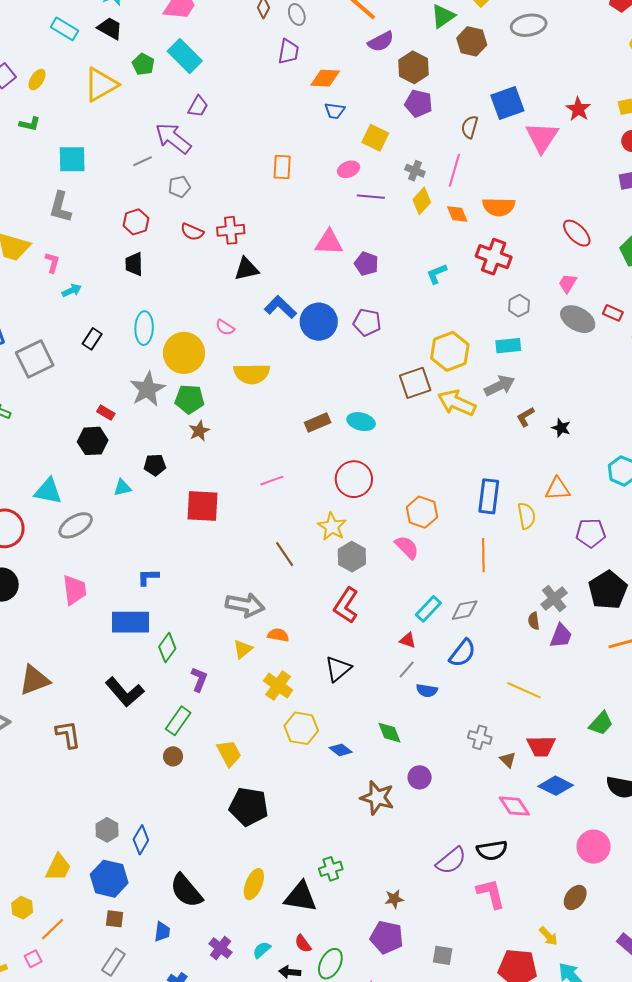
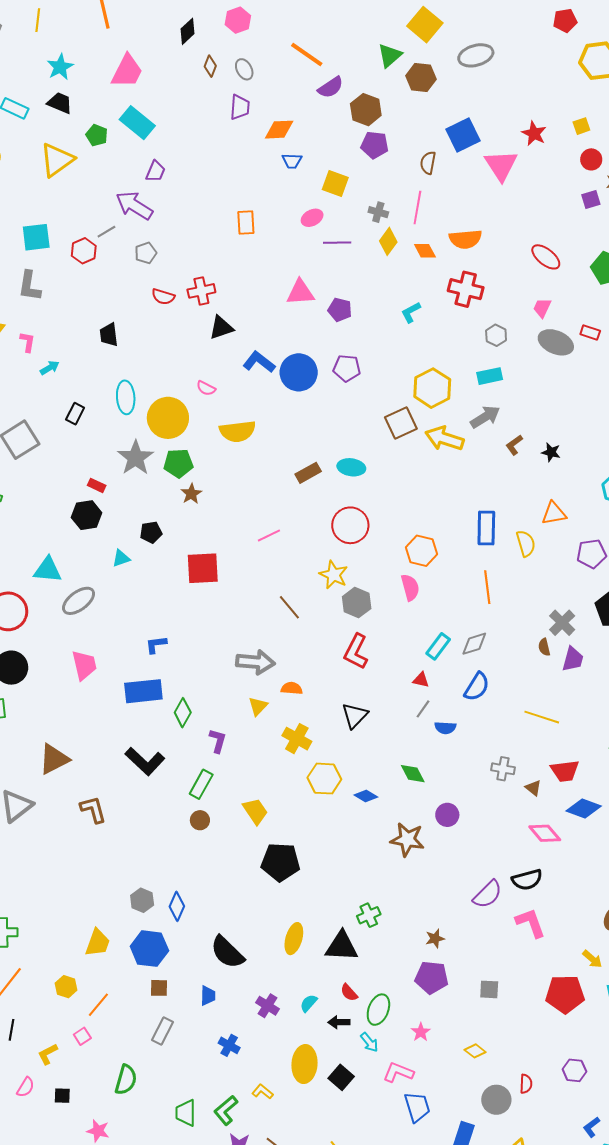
red hexagon: (136, 222) -> (84, 251), moved
pink semicircle: (407, 547) -> (410, 587), turned 36

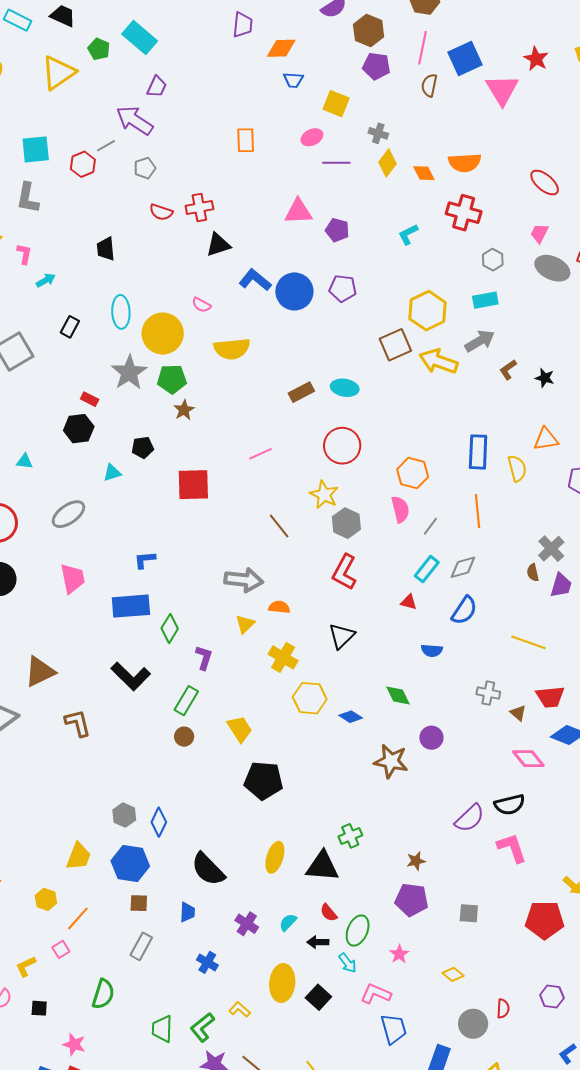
pink line: (417, 207) -> (423, 48), moved
cyan triangle: (48, 570) -> (25, 461), moved, size x0.6
gray line: (423, 709) -> (430, 526), moved

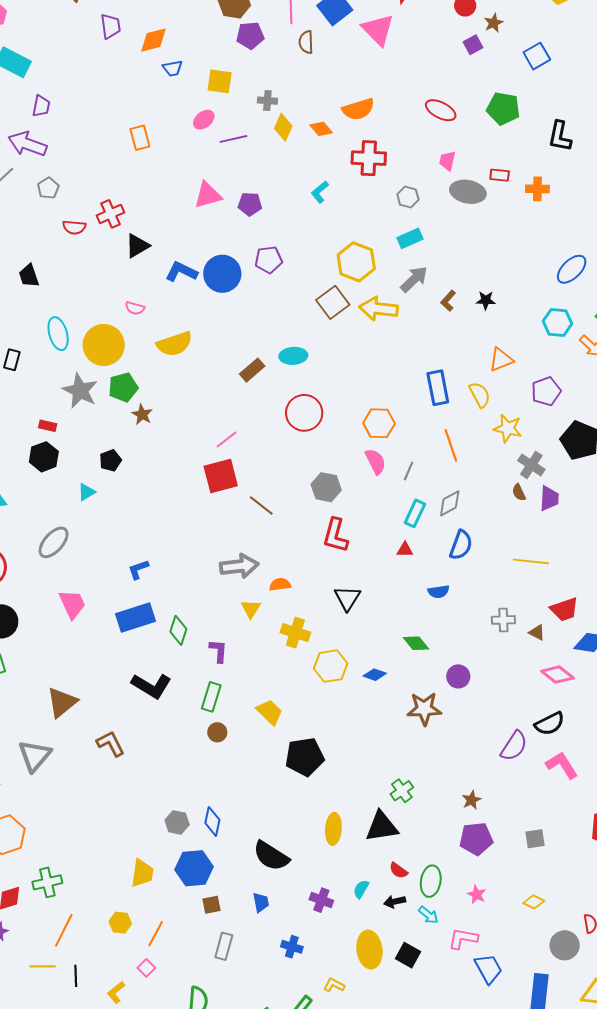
red square: (193, 485) -> (221, 476), moved
yellow star: (324, 495) -> (508, 428), moved

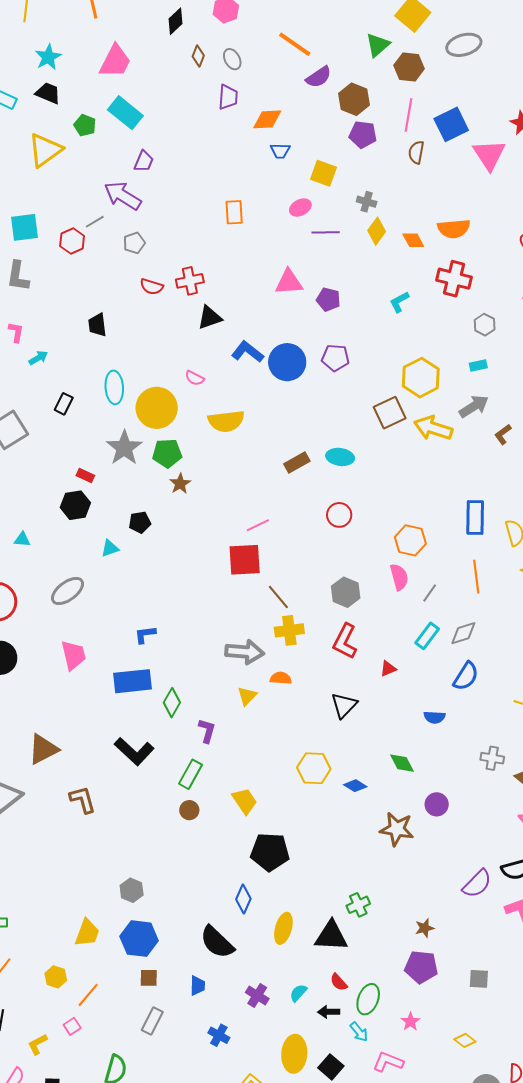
cyan rectangle: (410, 238) -> (478, 365), size x0.7
red circle: (304, 413) -> (339, 515), size x0.7
red triangle: (405, 550) -> (388, 669), moved, turned -36
yellow cross: (295, 633) -> (289, 630), moved, turned -36
blue diamond: (212, 821) -> (243, 899), moved

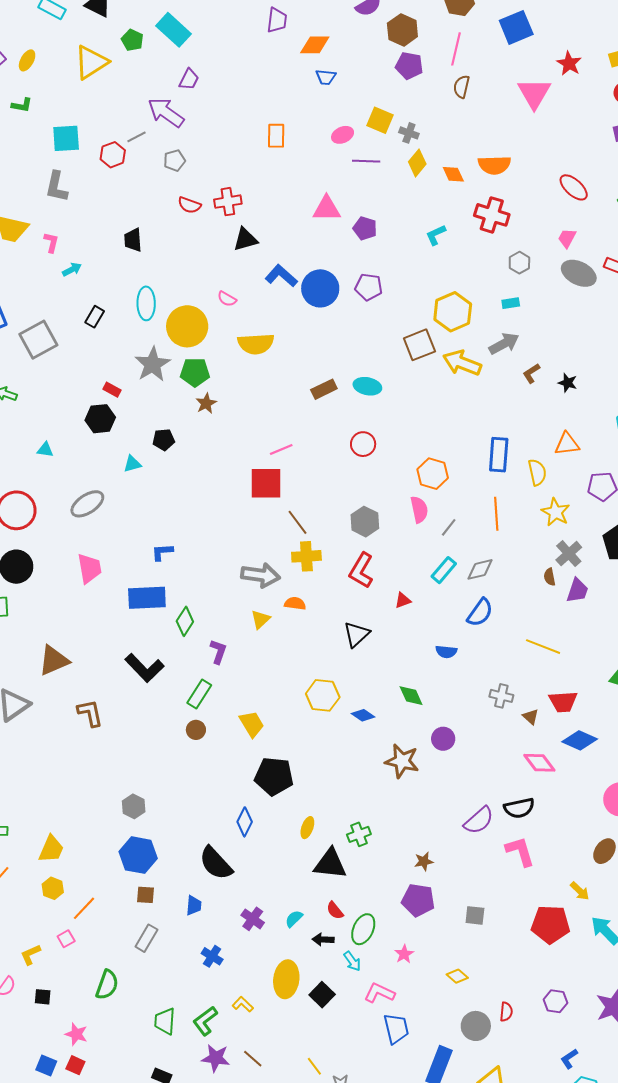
blue square: (451, 124) -> (516, 27), moved
yellow square: (323, 173) -> (380, 120), moved
yellow ellipse: (283, 928) -> (307, 828), moved, size x0.7
yellow trapezoid: (87, 933) -> (51, 849), moved

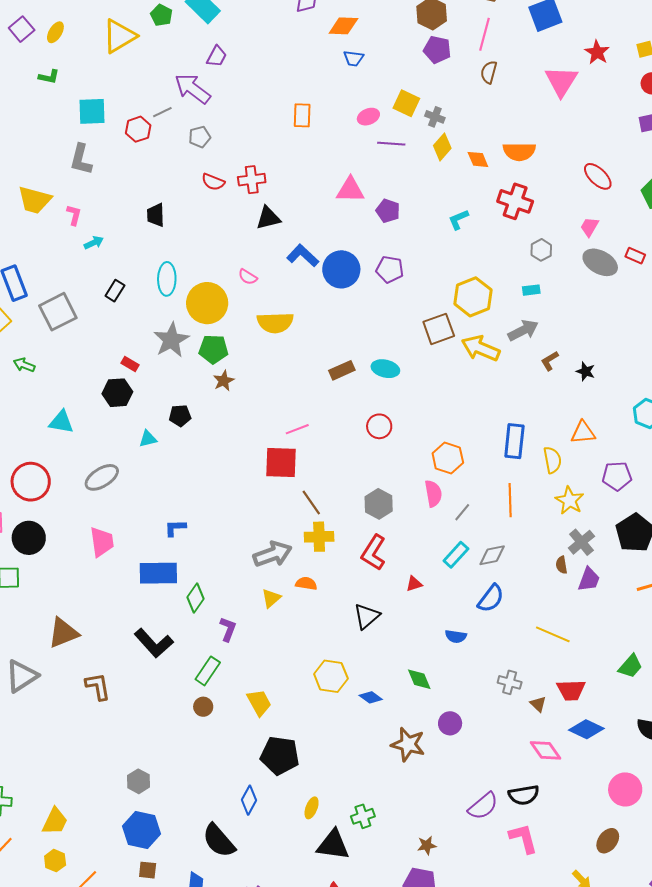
cyan triangle: (45, 450) -> (61, 422), size x1.5
gray arrow: (261, 575) -> (273, 554), turned -30

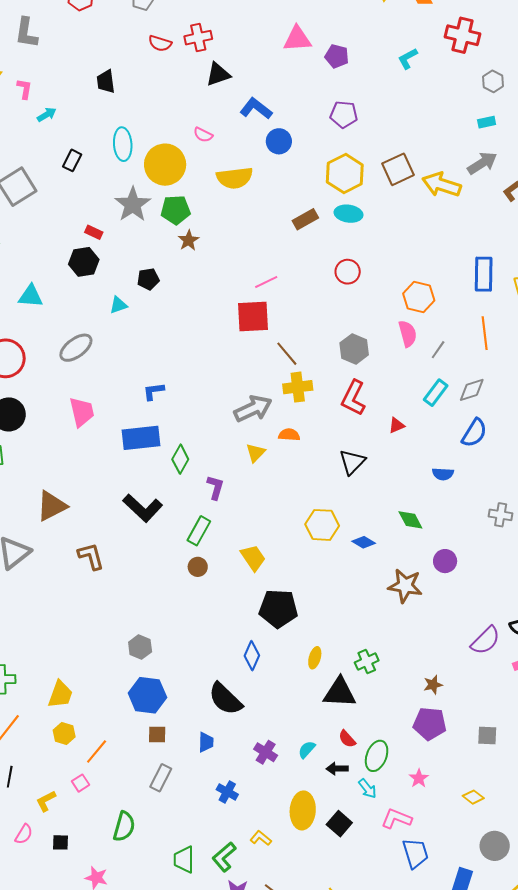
blue circle: (341, 269) -> (279, 141), moved, size x0.7
yellow hexagon: (473, 297) -> (345, 174), moved

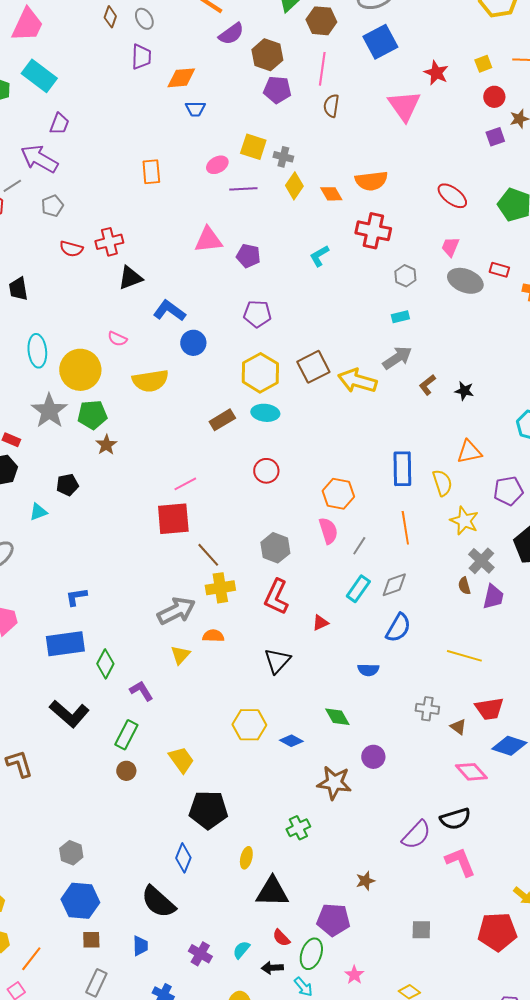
purple L-shape: (215, 487) -> (141, 691), turned -45
green cross: (367, 661) -> (298, 828), moved
purple pentagon: (430, 724) -> (333, 920), moved

